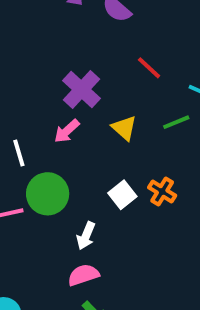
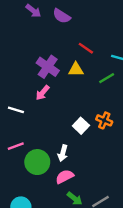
yellow triangle: (124, 128) -> (76, 70), moved, turned -35
white line: (19, 153) -> (16, 110), turned -49
green circle: (48, 194) -> (37, 162), moved

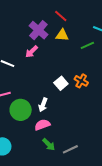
red line: (86, 48) -> (61, 16), moved

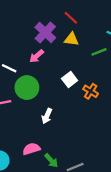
white square: (61, 83) -> (70, 80), moved
green circle: (21, 110) -> (27, 88), moved
pink semicircle: (42, 125) -> (31, 149), moved

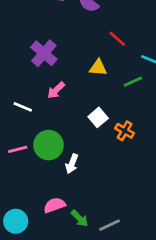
red line: (71, 18) -> (117, 39), moved
purple cross: (45, 32) -> (44, 53), moved
green circle: (27, 88) -> (49, 145), moved

